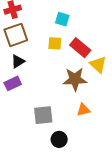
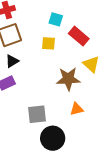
red rectangle: (80, 48) -> (79, 36), moved
black circle: (59, 139) -> (53, 138), size x1.5

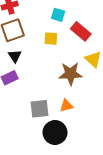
black triangle: (12, 61) -> (15, 56), turned -32
orange triangle: (77, 109) -> (66, 106), moved

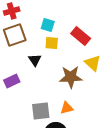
cyan square: (58, 15) -> (48, 25), moved
black triangle: (15, 56) -> (35, 60), moved

